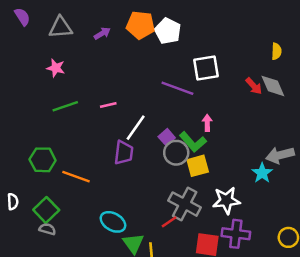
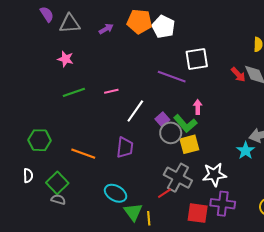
purple semicircle: (22, 17) -> (47, 14), moved
purple trapezoid: (124, 153) -> (125, 147), moved
green hexagon: (43, 160) -> (40, 140), moved

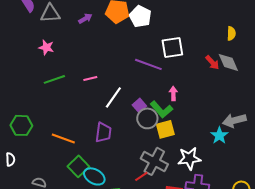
green square: (57, 183) -> (78, 166), moved

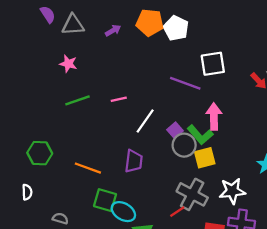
pink arrow: (173, 93) -> (214, 116), size x1.6
green square: (78, 166) -> (105, 200), turned -30

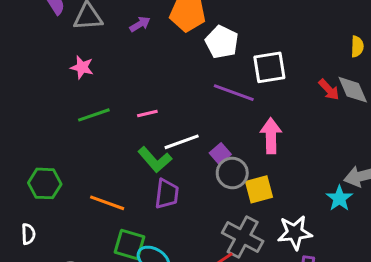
white pentagon: (176, 28) -> (222, 42), moved
white line: (145, 121) -> (182, 142), turned 35
green L-shape: (200, 135) -> (155, 160), moved

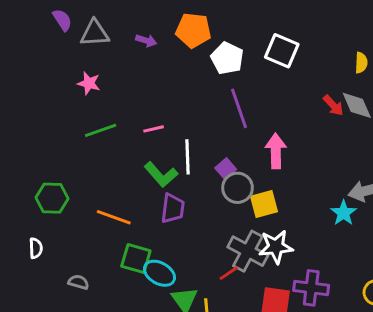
purple arrow: (140, 24) -> (146, 41), turned 48
white square: (269, 67) -> (282, 51), moved, turned 32
purple line: (234, 93) -> (239, 108), turned 51
white line: (182, 142) -> (187, 157), turned -72
white star: (295, 233) -> (276, 247), moved

